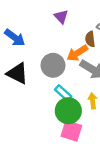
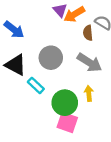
orange arrow: (77, 53) -> (74, 14), moved
cyan rectangle: (63, 93) -> (36, 85), moved

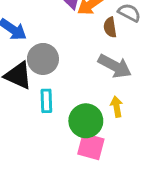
gray circle: (51, 58) -> (43, 59), moved
cyan rectangle: (36, 85) -> (46, 101), turned 49

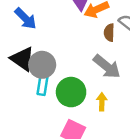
gray circle: (43, 59) -> (42, 65), moved
green circle: (86, 121) -> (71, 92), moved

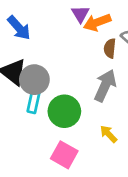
gray arrow: (107, 67) -> (105, 86), turned -108
yellow arrow: (102, 102) -> (108, 134), moved, turned -48

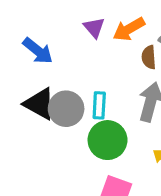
purple triangle: (80, 14) -> (94, 28), moved
cyan rectangle: (34, 102) -> (99, 105), moved

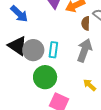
green circle: (108, 140) -> (45, 77), moved

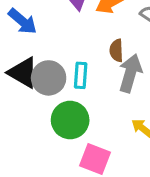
brown semicircle: (86, 23) -> (116, 51), moved

